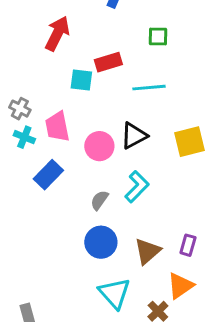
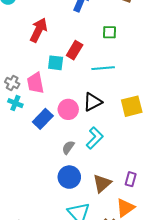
red rectangle: (108, 62) -> (75, 50), turned -42
pink trapezoid: (57, 127) -> (35, 83), moved
blue rectangle: (48, 175) -> (43, 119), moved

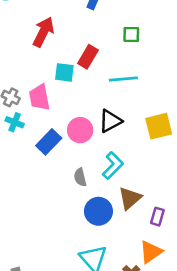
gray semicircle: (68, 147) -> (80, 177), turned -48
blue circle: (69, 177) -> (98, 211), moved
brown triangle: (102, 183) -> (130, 198), moved

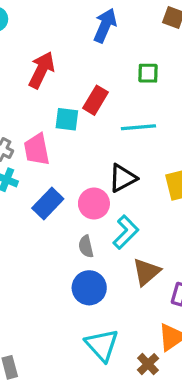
pink circle: (80, 130) -> (94, 204), moved
blue circle: (98, 211) -> (89, 288), moved

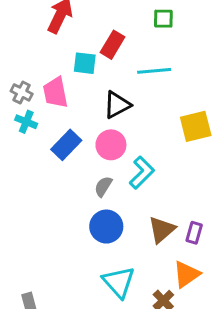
black triangle: (123, 178) -> (117, 105), moved
gray semicircle: (86, 246) -> (103, 186), turned 45
brown triangle: (146, 272) -> (162, 230), moved

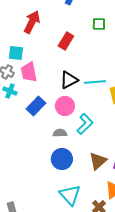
cyan square: (85, 63) -> (16, 53), moved
cyan line: (154, 71) -> (95, 82), moved
gray semicircle: (103, 186) -> (60, 133), turned 56

